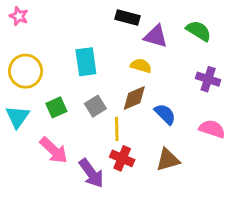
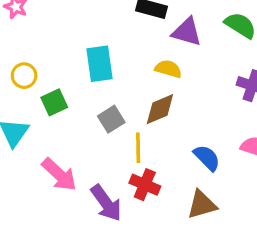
yellow circle: (25, 71) -> (24, 76), size x0.6
green square: (56, 107) -> (54, 102), moved
blue semicircle: (165, 114) -> (207, 158), moved
brown triangle: (168, 160) -> (202, 205), moved

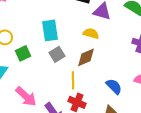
gray square: (111, 119) -> (57, 54), moved

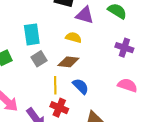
brown diamond: (86, 57) -> (68, 62), turned 30
blue semicircle: (114, 86) -> (81, 86), moved

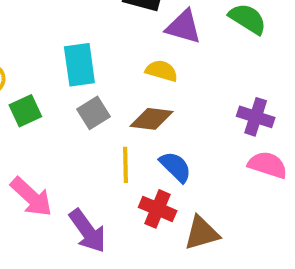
purple cross: (124, 48) -> (256, 117), moved
red cross: (59, 108) -> (158, 209), moved

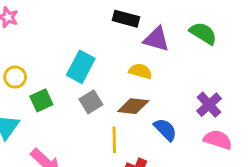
cyan rectangle: (79, 65) -> (81, 67), turned 36
purple cross: (256, 117) -> (209, 105), turned 30
blue semicircle: (176, 167) -> (165, 130), moved

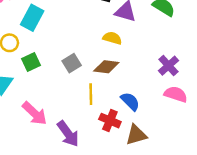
cyan rectangle: (81, 67) -> (32, 18), moved
blue semicircle: (165, 130) -> (130, 101), moved

